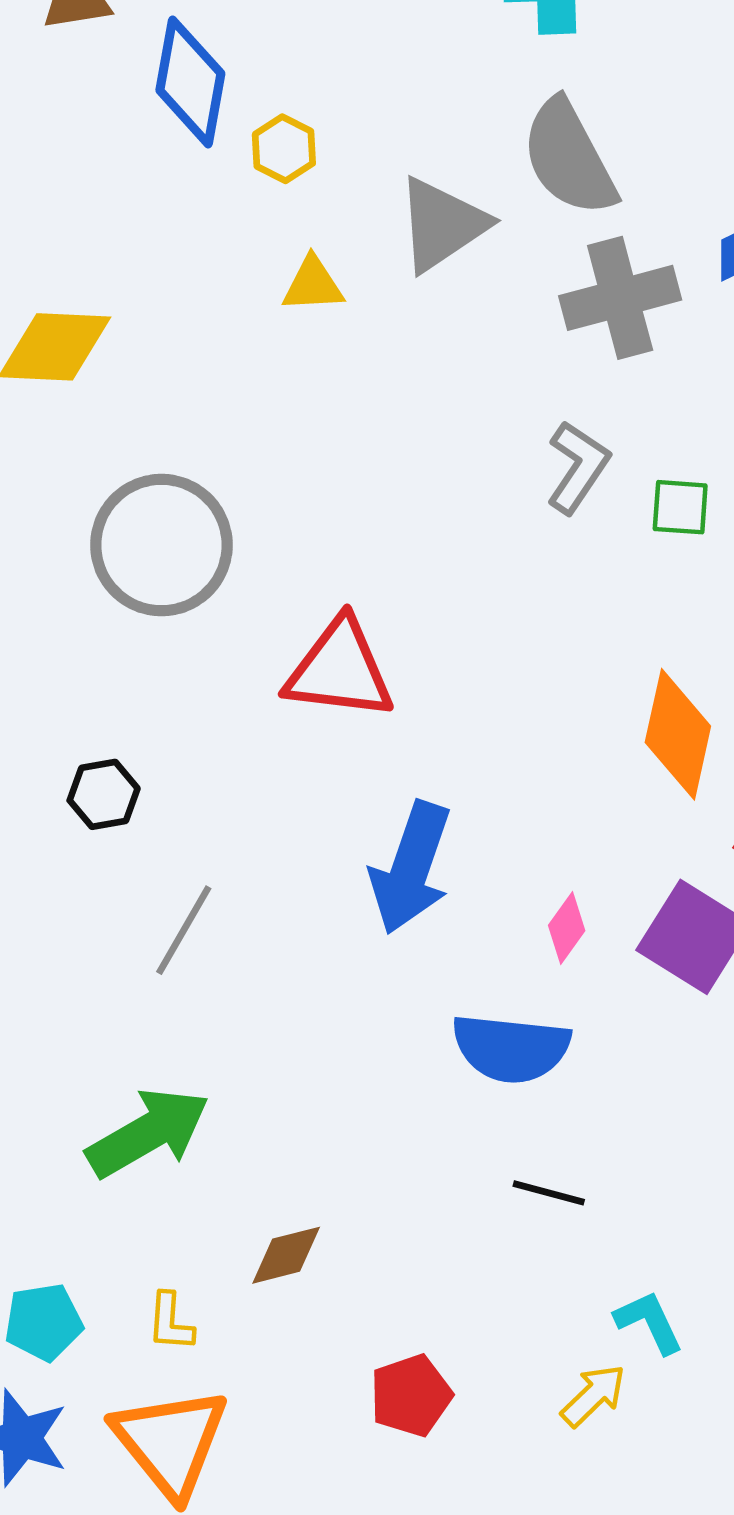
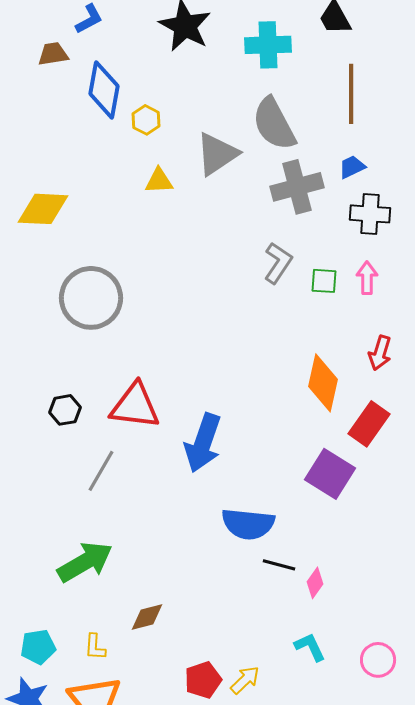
red triangle: (340, 670) -> (135, 406), moved
pink diamond: (567, 928) -> (315, 583), moved
black line: (549, 1193) -> (279, 565), moved
yellow arrow: (593, 1395) -> (245, 680), moved

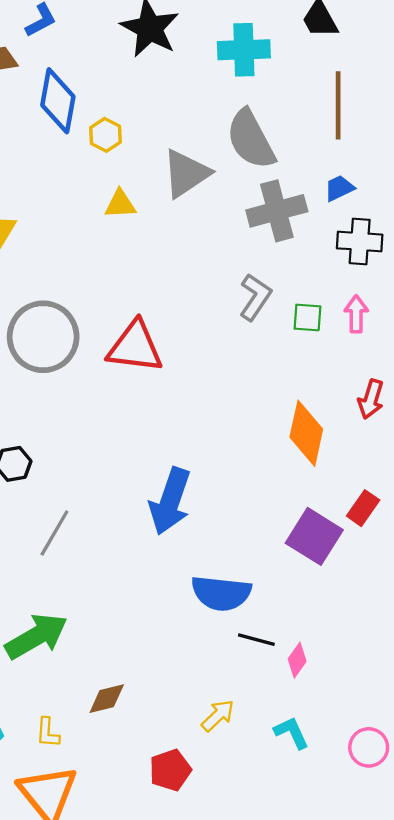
red triangle: (135, 406) -> (135, 347), moved
red rectangle: (369, 424) -> (363, 508), moved, size x0.7
yellow arrow: (245, 680) -> (218, 716), moved

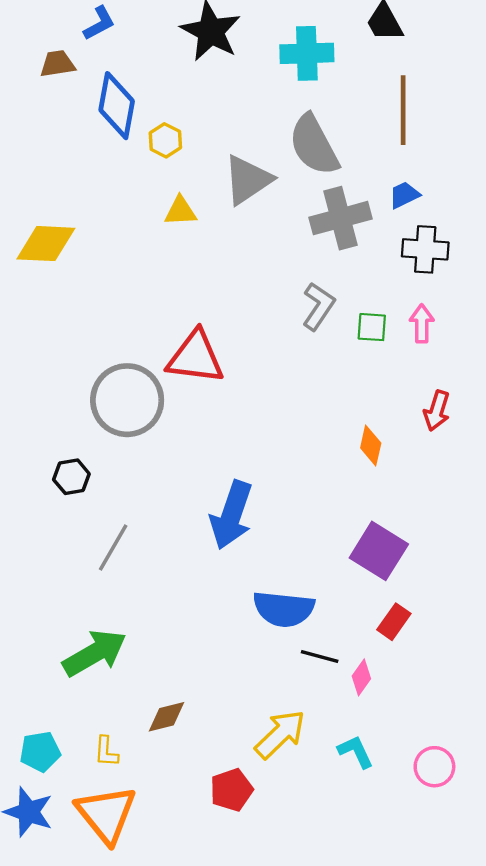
gray circle: (43, 337) -> (127, 400), moved
orange diamond: (306, 433) -> (371, 445), size x0.6
red rectangle: (363, 508) -> (394, 622), moved
yellow arrow: (218, 716) -> (280, 734), size x1.5

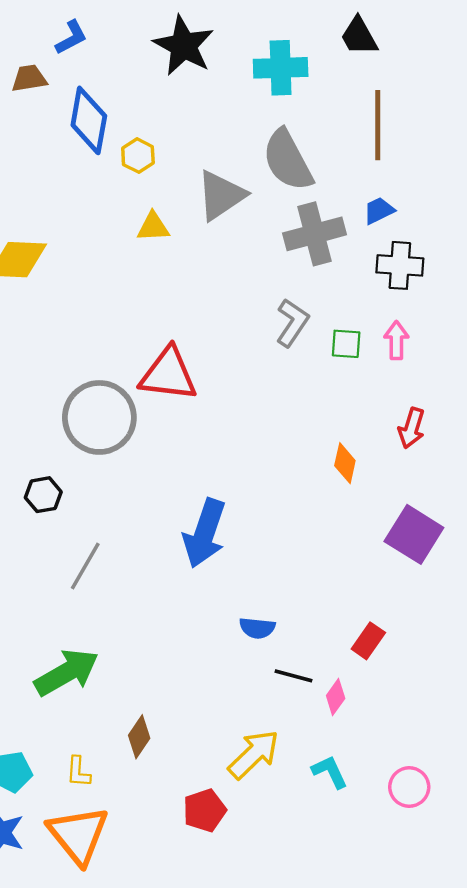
purple square: (379, 551) -> (414, 534), moved
blue semicircle: (284, 609) -> (257, 628), size x0.6
brown diamond: (167, 717) -> (139, 737), turned -42

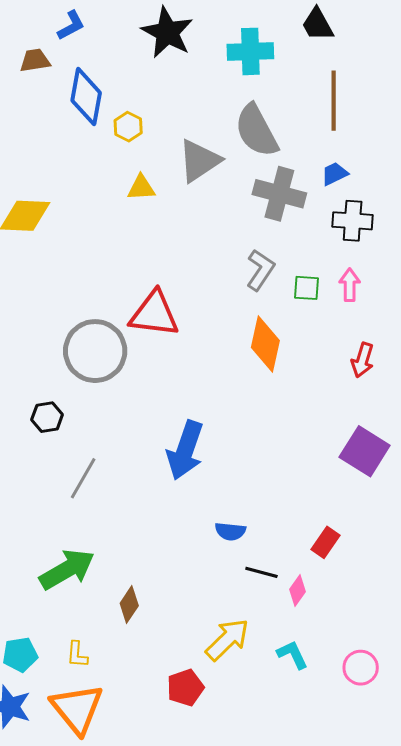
gray cross: (315, 234) -> (279, 194), turned 30
orange diamond: (345, 463) -> (265, 344), moved, size x1.6
brown diamond: (139, 737) -> (129, 604), moved

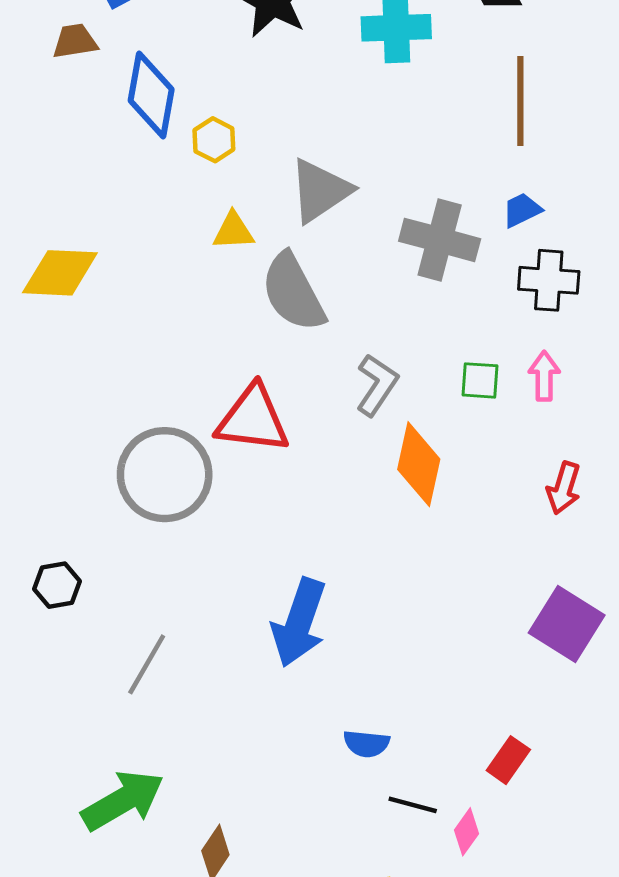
gray semicircle: (256, 131) -> (293, 292), moved
gray L-shape: (260, 270) -> (377, 385), moved
black hexagon: (47, 417) -> (57, 585), moved

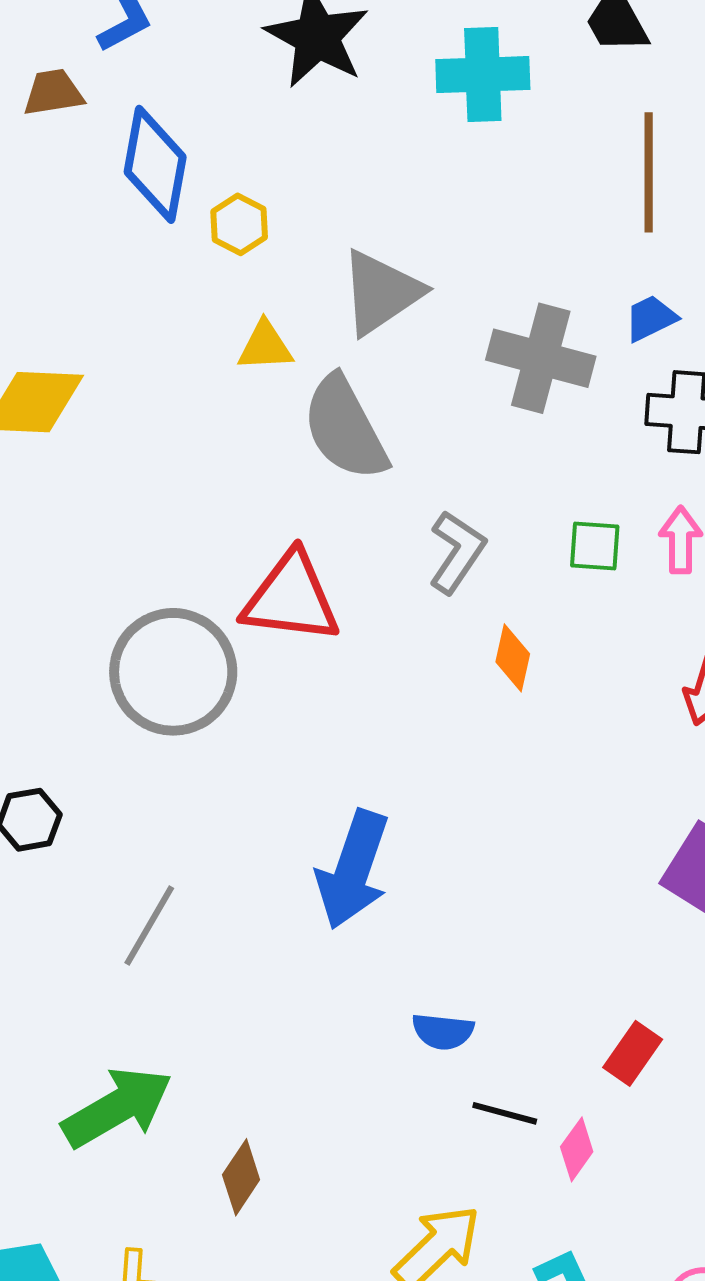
orange diamond: (419, 464) -> (513, 658), size x0.6

